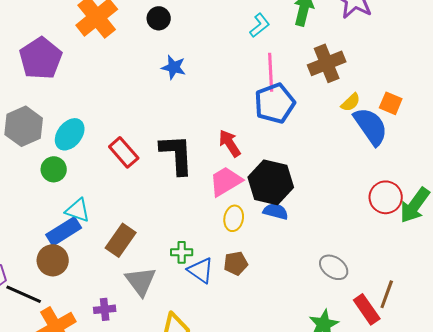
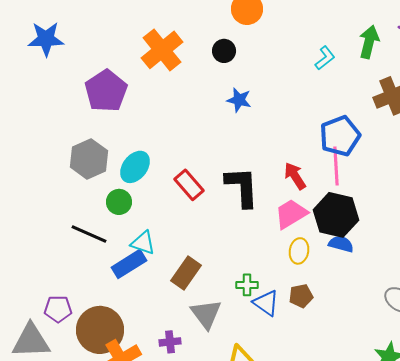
pink line: (271, 72) -> (336, 166), moved
brown circle: (53, 260) -> (100, 330), moved, size x1.5
black line: (24, 294) -> (89, 234), moved

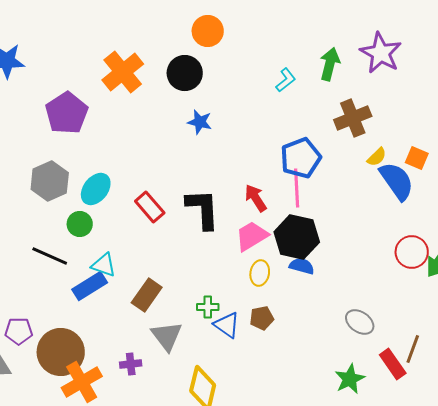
black circle: (224, 51) -> (185, 73), size x1.5

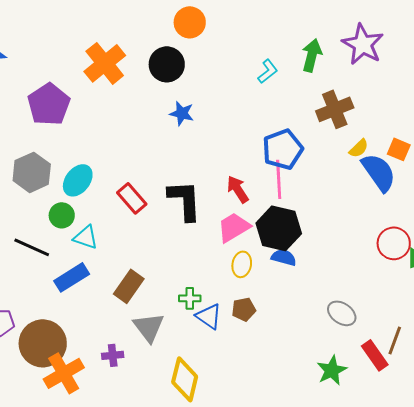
cyan triangle: (104, 265) -> (86, 237), moved

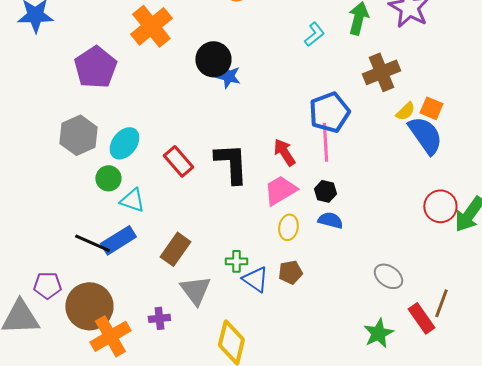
black circle: (167, 64) -> (213, 59), moved
orange square: (399, 149) -> (431, 108), moved
black hexagon: (279, 228) -> (325, 191), size x0.5
black line: (32, 247) -> (92, 243), moved

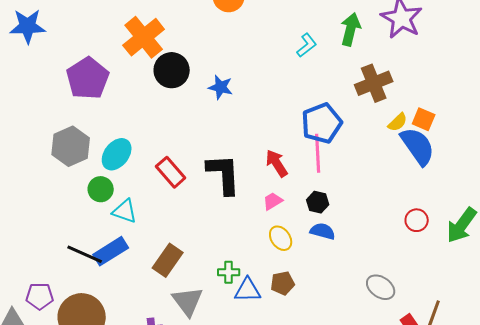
black circle: (213, 59) -> (172, 70), moved
pink trapezoid: (280, 190) -> (273, 201), size x0.6
red circle: (440, 206) -> (417, 220), moved, size x0.7
yellow ellipse: (288, 227) -> (281, 238), turned -45
blue triangle: (255, 279) -> (248, 290), turned -36

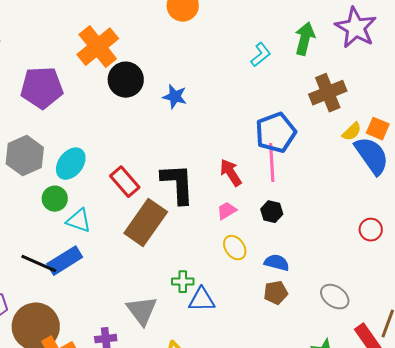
purple pentagon: (88, 78) -> (42, 88), turned 30
blue semicircle: (323, 231) -> (277, 263), moved
brown rectangle: (168, 260) -> (146, 223), moved, size x1.4
brown pentagon: (283, 283) -> (276, 293), moved

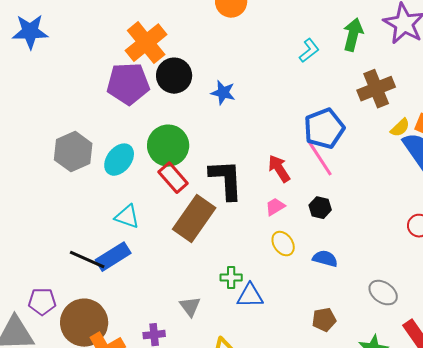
purple pentagon: (42, 88) -> (128, 84), moved
pink line: (272, 163) -> (320, 159), turned -30
green circle: (55, 199) -> (168, 146), moved, size x1.6
brown pentagon: (276, 293) -> (324, 320), moved
gray triangle: (142, 311) -> (190, 307), size x0.7

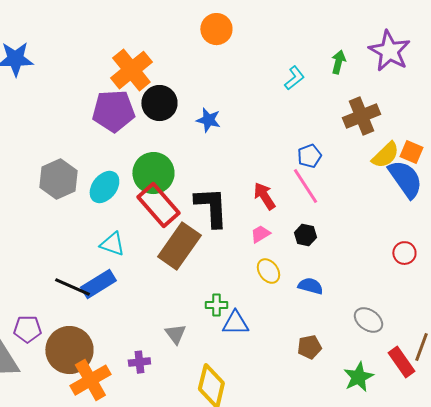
green arrow: (353, 35) -> (338, 62), size x0.7
yellow semicircle: (400, 128) -> (385, 155), size x1.4
blue pentagon: (324, 129) -> (309, 156), size x0.6
red rectangle: (173, 178) -> (158, 205), size x1.4

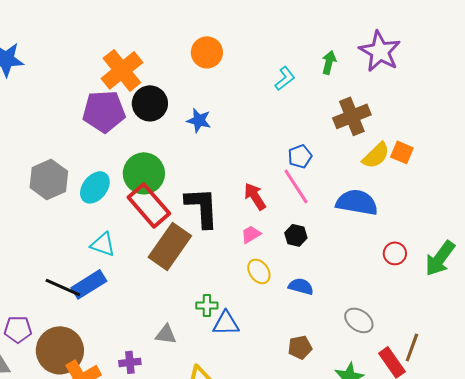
orange circle: (216, 29) -> (207, 52), moved
blue semicircle: (405, 179) -> (357, 202), moved, turned -45
gray triangle: (175, 334) -> (166, 334), turned -45

